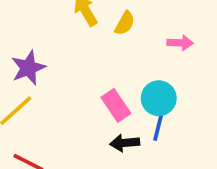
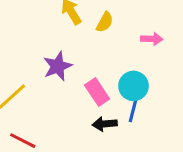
purple star: (28, 68) -> (58, 66), moved

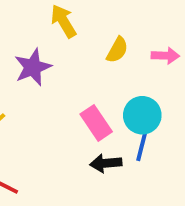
yellow semicircle: (105, 22) -> (117, 50), moved
purple star: (58, 66) -> (33, 67), moved

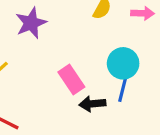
pink rectangle: (96, 123) -> (71, 80), moved

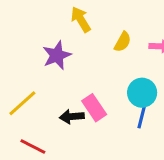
black arrow: (92, 104) -> (72, 117), moved

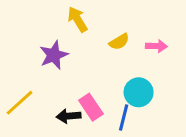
yellow semicircle: (123, 42) -> (119, 42), turned 30
blue line: (142, 115) -> (124, 118), moved

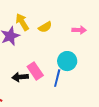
yellow arrow: (78, 19) -> (22, 22), moved
yellow semicircle: (119, 42) -> (45, 27), moved

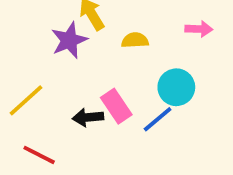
yellow semicircle: (45, 27) -> (135, 40), moved, turned -152
blue line: (57, 78) -> (158, 119), turned 36

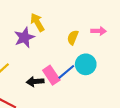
yellow semicircle: (135, 40) -> (73, 37), moved, turned -64
blue line: (158, 119) -> (66, 72), moved

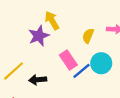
pink rectangle: (51, 75) -> (68, 60), moved
black arrow: (35, 82) -> (38, 80), moved

